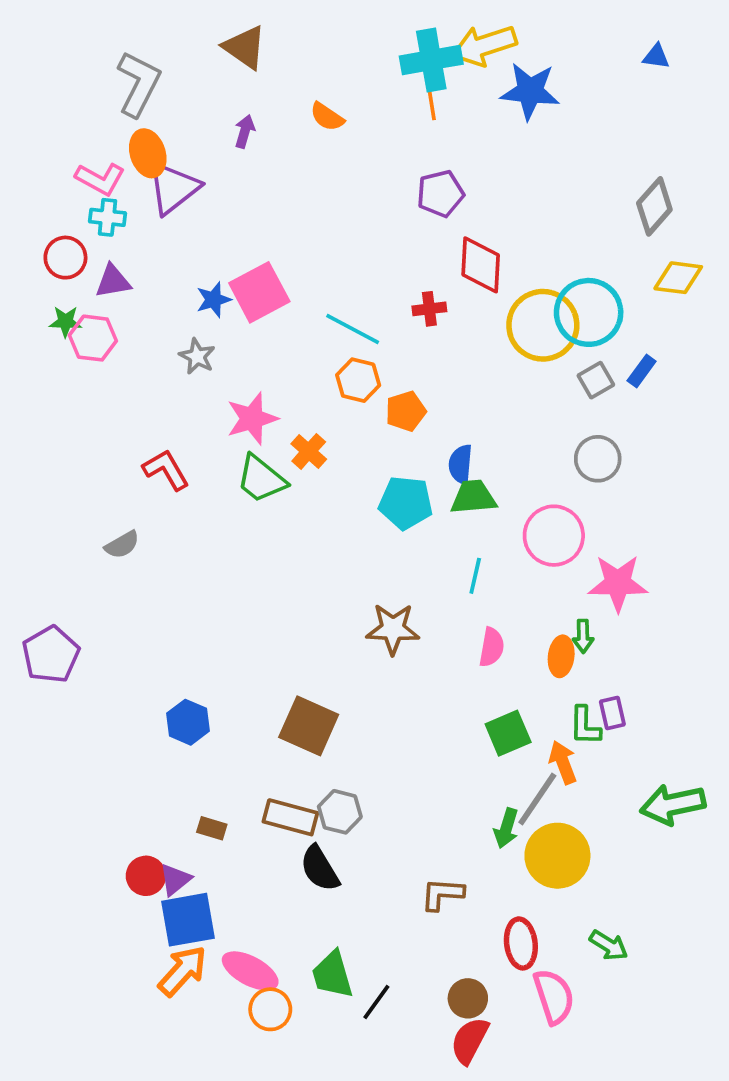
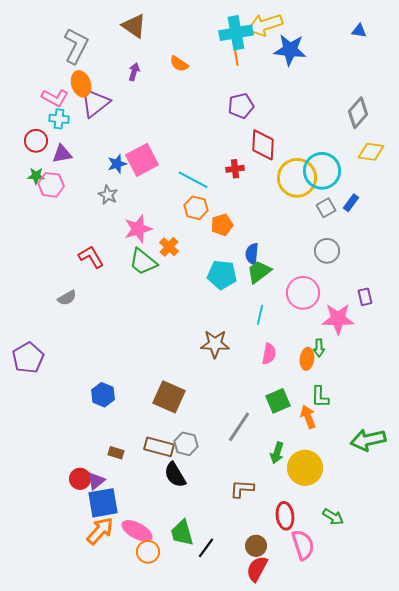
green trapezoid: (473, 497) -> (259, 272), turned -32
purple rectangle: (612, 713) -> (365, 297), moved
gray line: (537, 799) -> (239, 427), moved

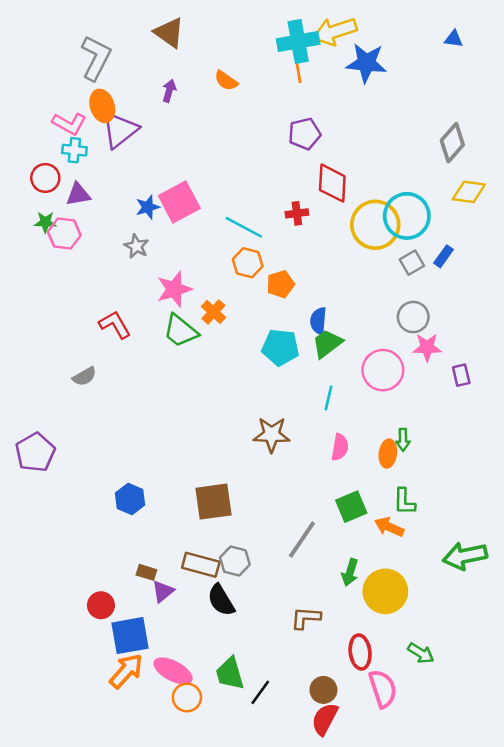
pink star: (338, 319) -> (427, 347), moved, size x0.7
brown square: (169, 397) -> (213, 502), turned -32
orange arrow: (308, 417) -> (389, 527), turned -45
purple triangle: (96, 481) -> (163, 591), moved

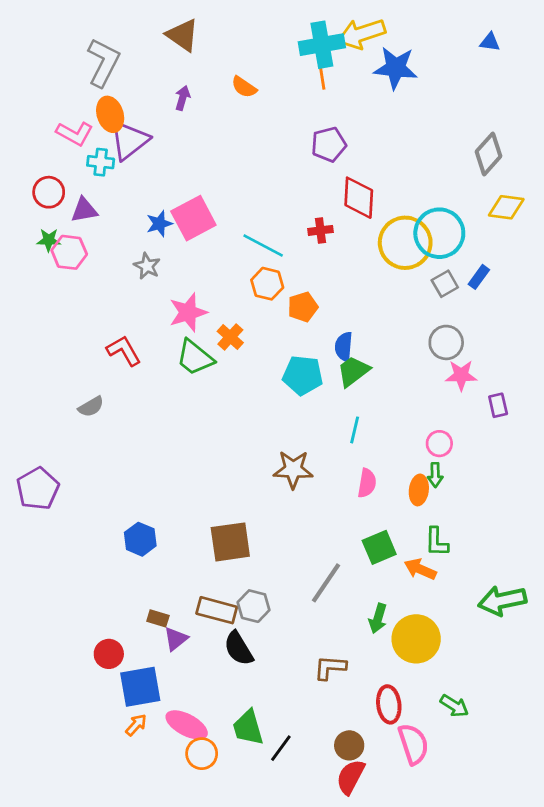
cyan cross: (74, 150) -> (101, 162), moved
pink circle: (383, 370) -> (439, 444), moved, size x0.6
orange arrow: (126, 671) -> (136, 725), size x0.6

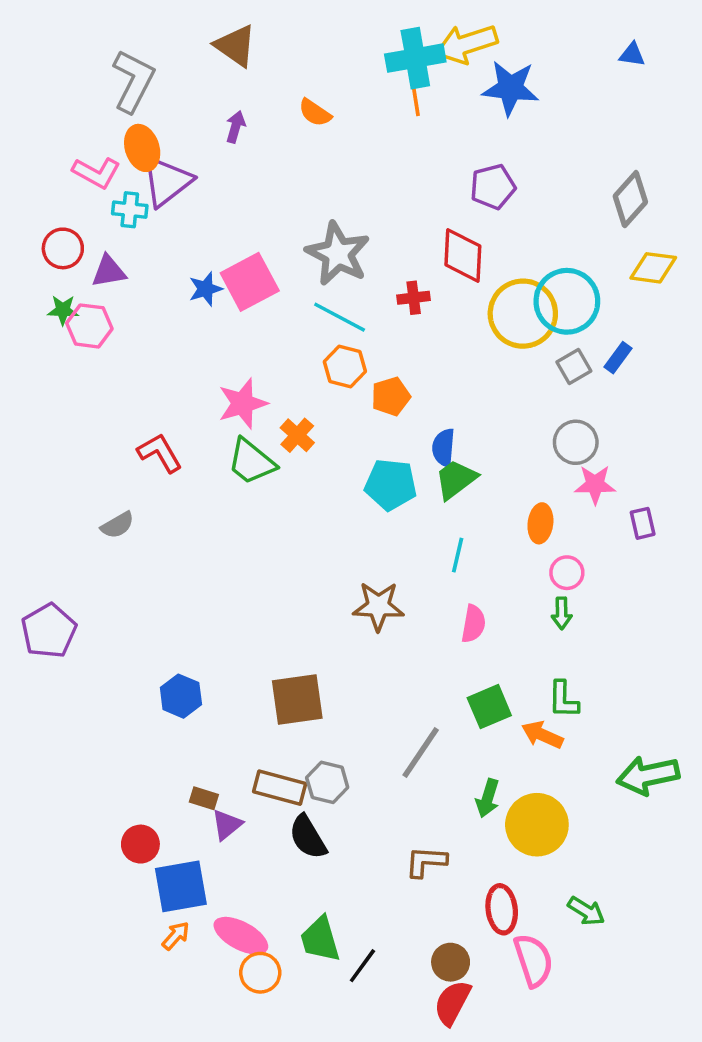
purple pentagon: (329, 144) -> (493, 187), moved
gray star: (147, 266) -> (338, 254), moved, size x1.8
orange ellipse: (419, 490) -> (540, 523), moved

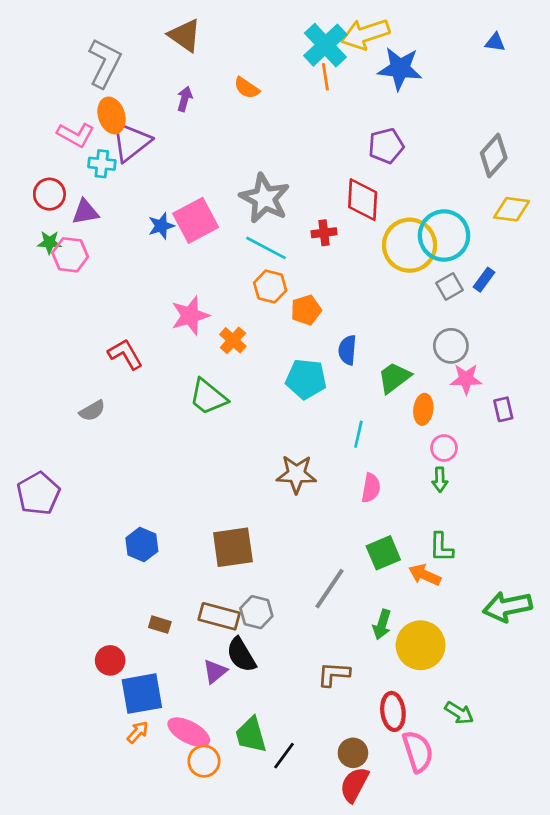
cyan cross: (415, 58) -> (325, 45), turned -33
green trapezoid: (251, 462) -> (208, 397), moved
green trapezoid: (456, 479) -> (394, 378), moved
purple triangle: (227, 825) -> (215, 671), moved

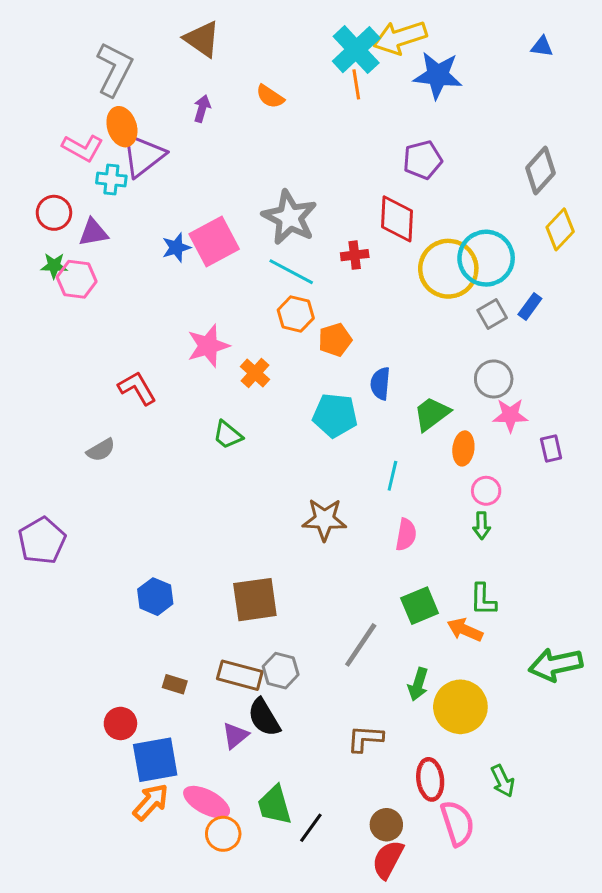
yellow diamond: (512, 209) -> (560, 229), turned -54
green trapezoid: (208, 397) -> (228, 435), size x0.7
green arrow: (459, 713) -> (503, 781), turned 32
orange arrow: (138, 732) -> (151, 802), size x1.5

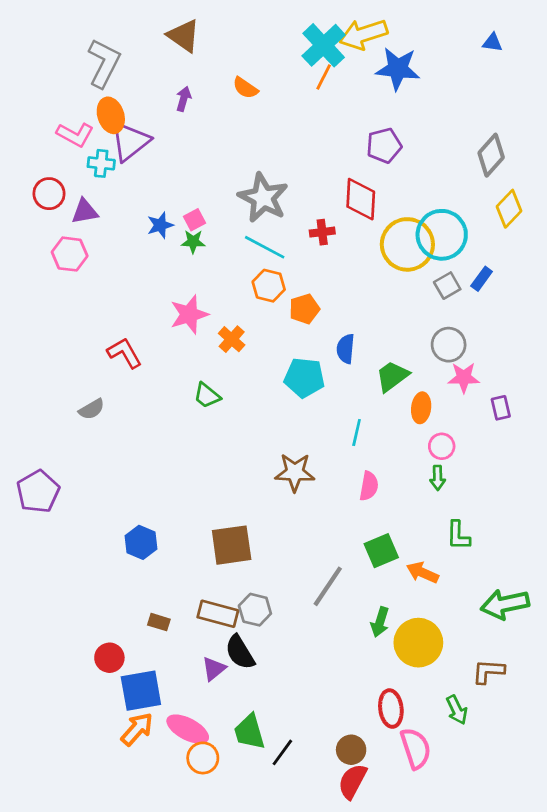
orange line: (356, 84) -> (324, 77), turned 36
pink square: (214, 242) -> (195, 220), size x0.5
green star: (54, 266) -> (193, 242), moved
green L-shape: (483, 600) -> (458, 536), moved
brown L-shape: (365, 739) -> (488, 671), moved

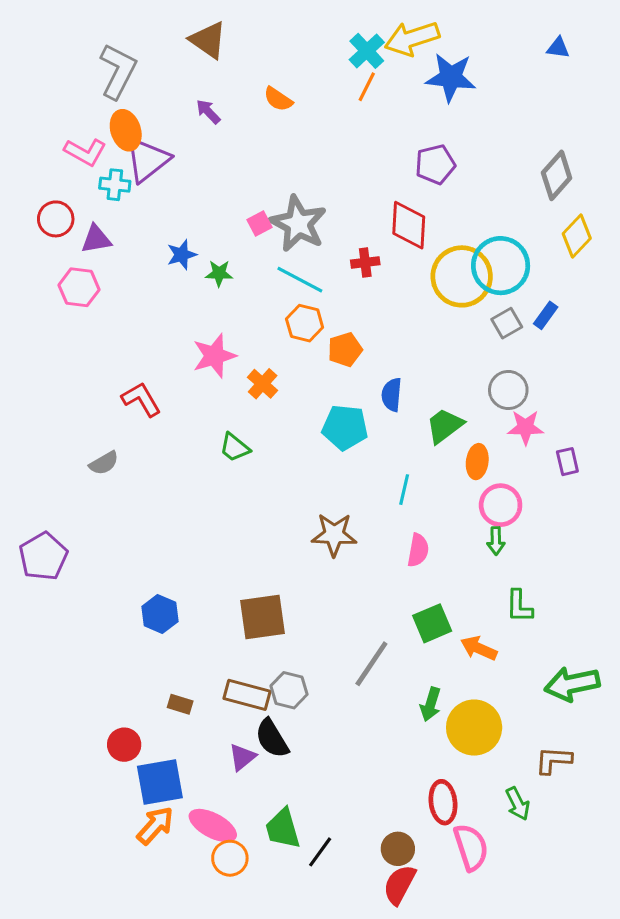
cyan cross: (324, 45) -> (367, 51), size x0.7
purple arrow: (184, 99) -> (208, 112), turned -60
pink square: (195, 220) -> (259, 224), moved
pink circle: (442, 446) -> (501, 505), size x1.4

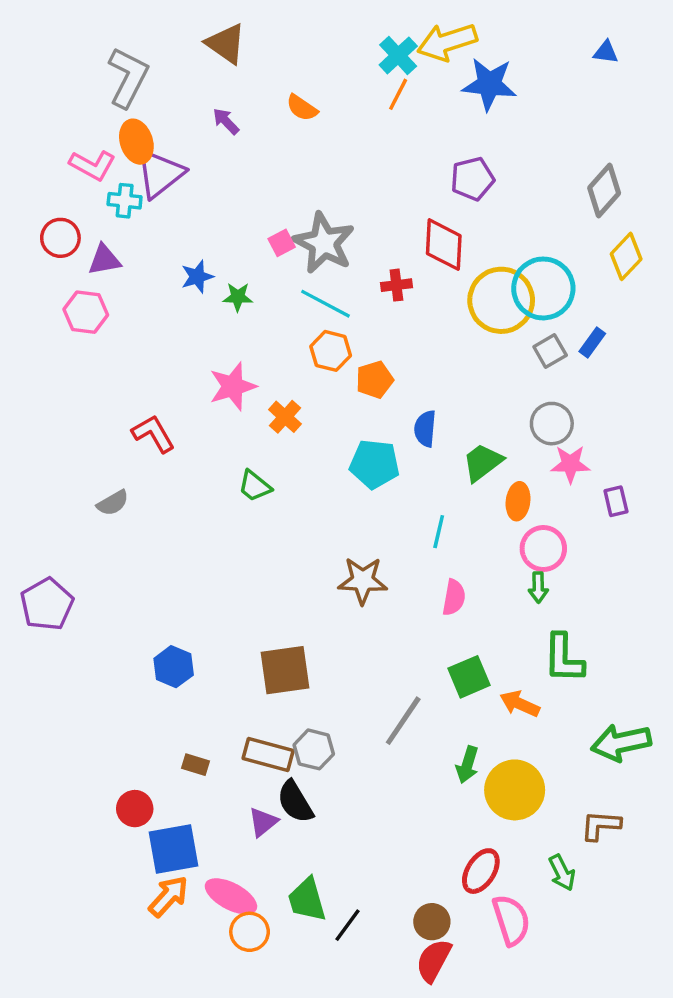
green L-shape: (519, 606) -> (564, 658), size x1.4
red ellipse: (443, 802) -> (481, 871), turned 39

